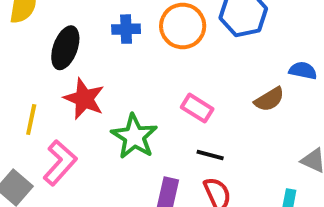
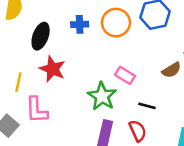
green star: (134, 136) -> (102, 96), moved
black line: (210, 155) -> (147, 106), moved
pink L-shape: (60, 163) -> (37, 110), turned 136

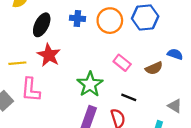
pink rectangle: (125, 75) -> (122, 63), moved
yellow line: (18, 82) -> (17, 63), turned 66

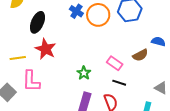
blue cross: (77, 18) -> (76, 11), moved, turned 32
pink rectangle: (122, 63) -> (115, 63), moved
green star: (90, 84) -> (84, 73), size x0.6

